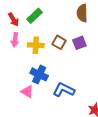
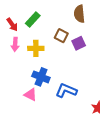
brown square: (59, 42) -> (61, 36), moved

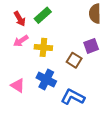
brown square: (61, 36) -> (74, 60), moved
pink arrow: (15, 44) -> (21, 41), turned 48
pink triangle: (30, 95) -> (18, 85), moved

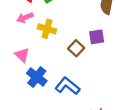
blue cross: (46, 79) -> (37, 77), moved
pink triangle: (18, 85) -> (22, 55), moved

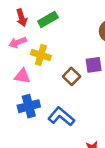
pink triangle: (22, 55) -> (22, 76), moved, turned -35
blue cross: (37, 77) -> (29, 106), turned 36

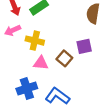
pink triangle: (22, 76) -> (41, 63), moved

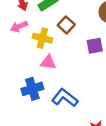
brown square: (64, 58) -> (66, 25), moved

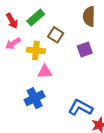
blue L-shape: (65, 98) -> (80, 108), moved

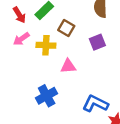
pink triangle: (45, 72) -> (68, 66), moved

